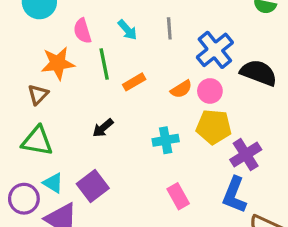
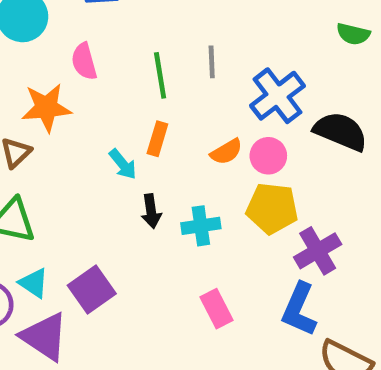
cyan arrow: (127, 30) -> (123, 164), moved
green line: (104, 64) -> (160, 75), moved
orange rectangle: (134, 82) -> (157, 139), turned -45
black arrow: (103, 128) -> (151, 211), moved, turned -60

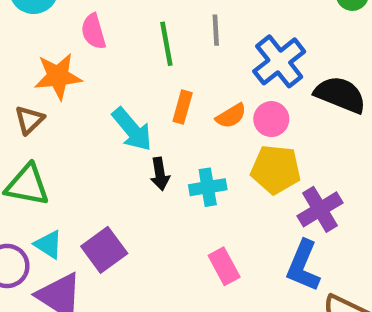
orange rectangle: (157, 139) -> (183, 107), moved
cyan arrow: (123, 164) -> (132, 129), size x1.5

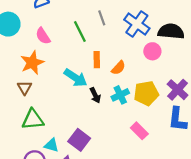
orange semicircle: (231, 116) -> (118, 68), moved
pink circle: (271, 119) -> (152, 51), moved
yellow pentagon: (276, 169) -> (146, 93), moved

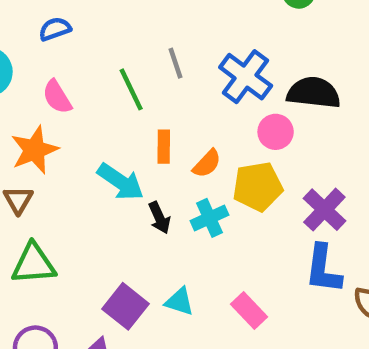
yellow pentagon: (146, 93) -> (258, 187), moved
pink rectangle: (139, 131) -> (249, 311), moved
cyan triangle: (51, 145) -> (180, 302), moved

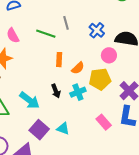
blue cross: (246, 77) -> (97, 30), size x0.7
green line: (131, 89) -> (46, 34), turned -48
cyan arrow: (121, 182) -> (29, 100), moved
pink rectangle: (249, 311) -> (104, 122), moved

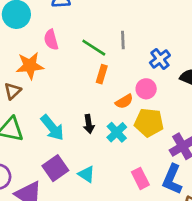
pink circle: (109, 55) -> (146, 89), moved
orange rectangle: (59, 60) -> (102, 74), moved
cyan cross: (78, 92) -> (117, 132), turned -35

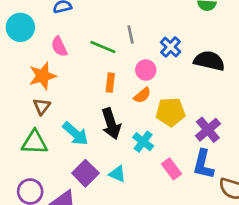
orange rectangle: (102, 74) -> (110, 83), moved
pink circle: (146, 89) -> (146, 70), moved
brown triangle: (13, 91) -> (42, 106), moved
black arrow: (89, 124) -> (111, 124), size x1.6
cyan cross: (117, 132) -> (143, 142), moved

